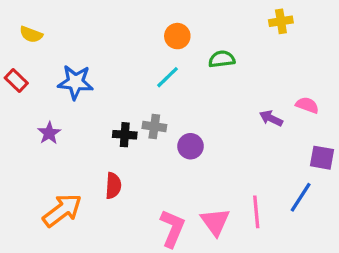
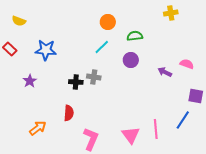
purple circle: (190, 146) -> (131, 60), moved
orange arrow: (62, 210) -> (38, 128), size x0.7
pink L-shape: (172, 228) -> (91, 139), moved

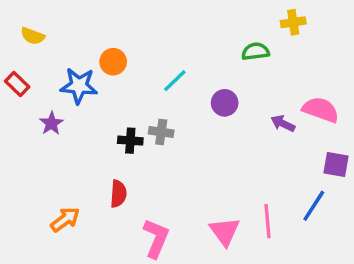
orange circle: (108, 22) -> (113, 62), moved
green semicircle: (135, 36) -> (255, 51), moved
pink semicircle: (187, 64) -> (321, 110), size x1.5
purple star: (30, 81) -> (51, 123), moved

